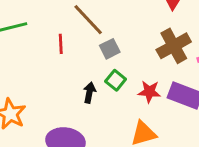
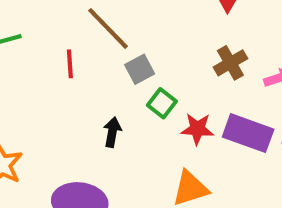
brown cross: (174, 46) -> (230, 63), size x0.7
green square: (116, 80) -> (162, 103), moved

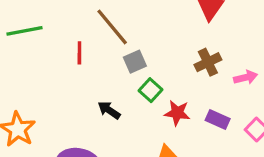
black arrow: (112, 132) -> (109, 110), turned -70
purple rectangle: (248, 133) -> (218, 119), size x0.6

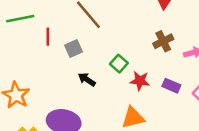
red line: (79, 53) -> (48, 37), moved
gray square: (135, 62) -> (74, 48), moved

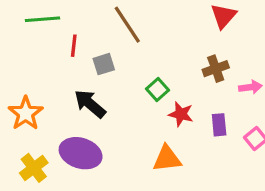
black arrow: (87, 79) -> (90, 104), moved, size x1.5
purple rectangle: (171, 86) -> (219, 125), turned 54

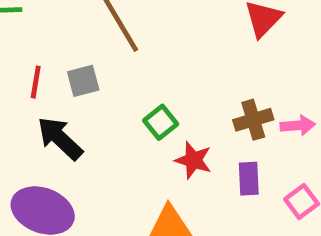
red line: (74, 46) -> (36, 82), moved
brown cross: (216, 69) -> (253, 120), moved

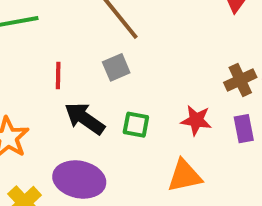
gray square: (83, 81) -> (116, 67), moved
green square: (161, 122) -> (136, 125), moved, turned -32

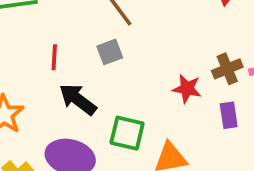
red star: (196, 120) -> (187, 89), moved
green square: (136, 125) -> (127, 133), moved, size x1.4

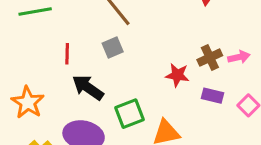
purple rectangle: (229, 115) -> (212, 96), turned -65
green square: (127, 133) -> (130, 114), turned -32

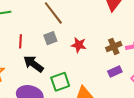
red star: (177, 75) -> (79, 45), moved
purple rectangle: (212, 96) -> (115, 71), turned -40

